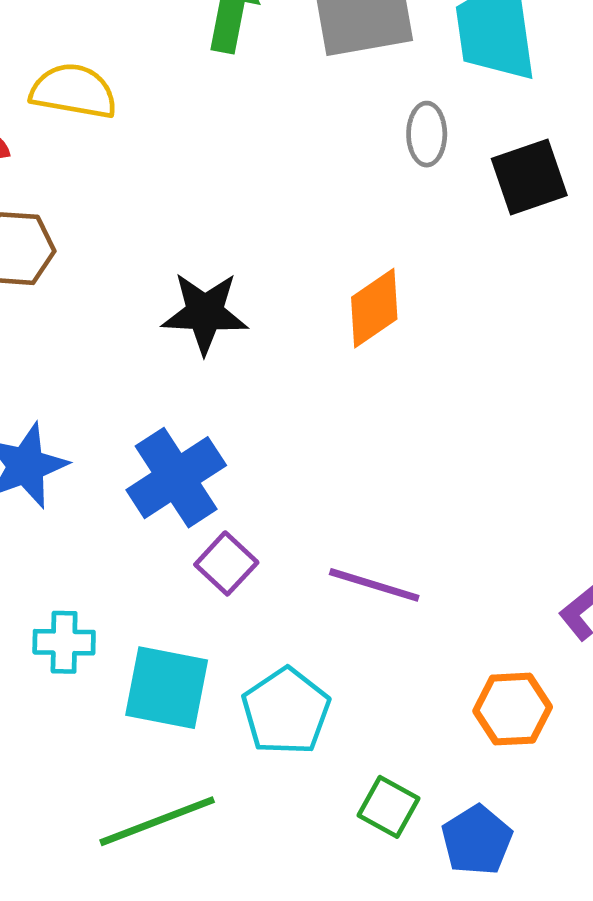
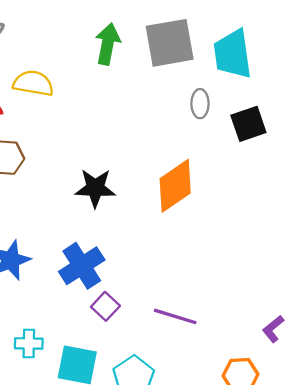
orange diamond: (374, 308) -> (175, 186), size x1.4

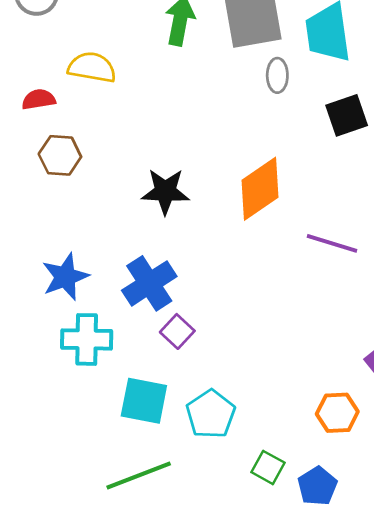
gray ellipse: (200, 104) -> (277, 75), moved
purple line: (175, 316) -> (332, 243), moved
cyan cross: (29, 343) -> (87, 339), moved, size x1.5

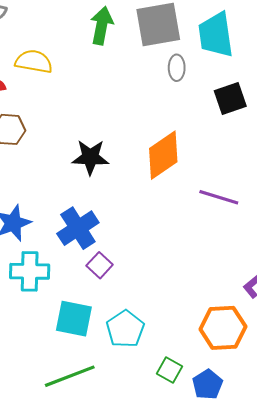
orange hexagon: (337, 413) -> (223, 328), size x1.4

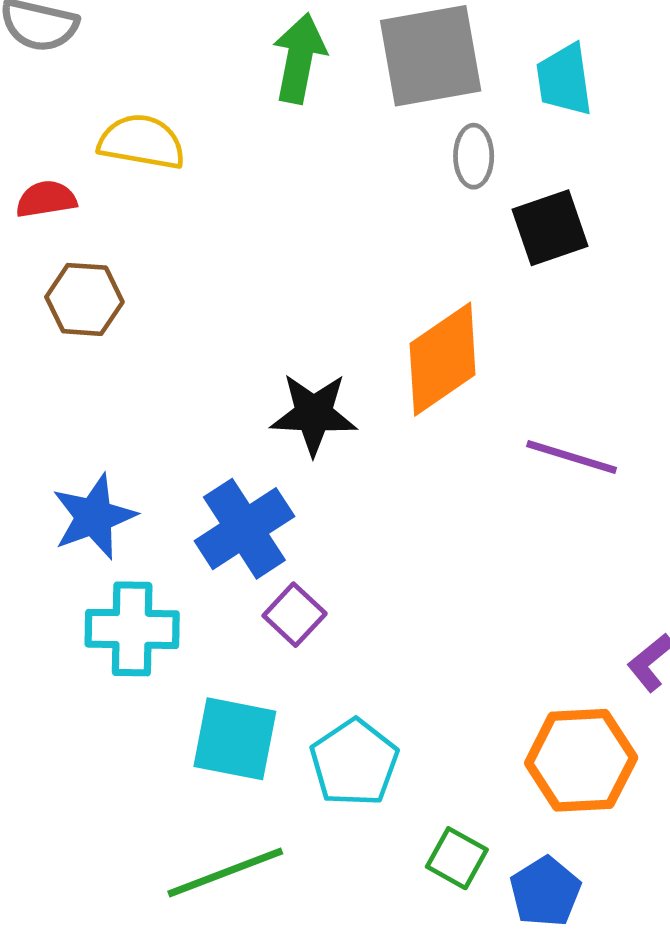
cyan trapezoid: (216, 35) -> (564, 80), size x0.7
black square: (230, 99) -> (550, 228), moved
black star: (90, 157) -> (314, 414), moved

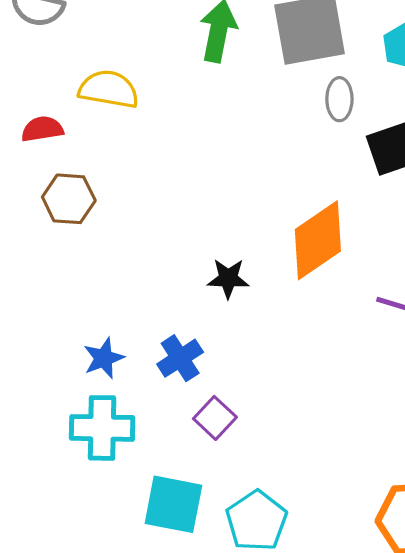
black star: (314, 414) -> (228, 278), size x0.7
blue star: (94, 517) -> (104, 358), moved, size x0.7
blue cross: (244, 529) -> (180, 358), size x0.7

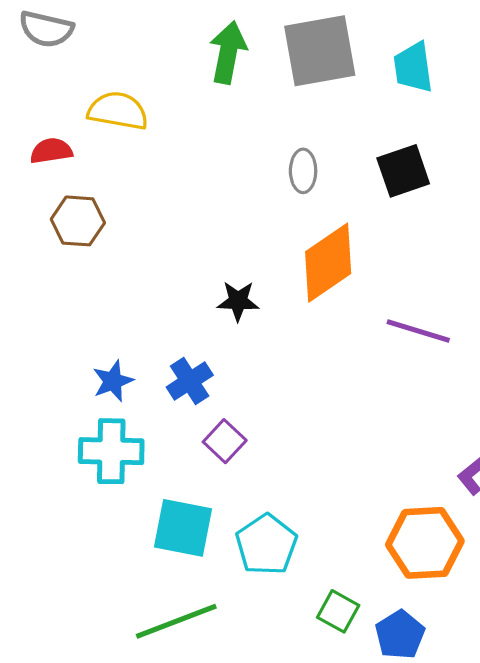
gray ellipse: (339, 99) -> (303, 171), moved

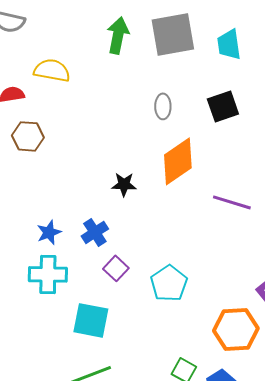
cyan pentagon: (266, 545) -> (169, 283), moved

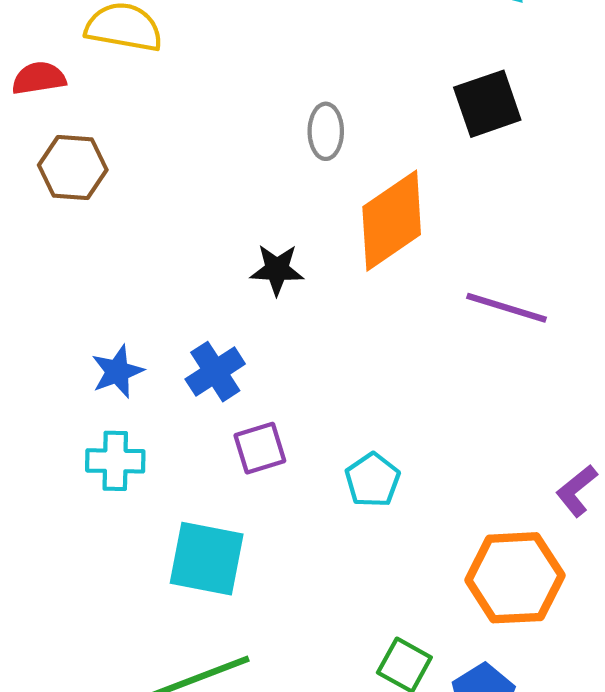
gray ellipse: (163, 106) -> (326, 131), moved
purple square: (116, 268) -> (260, 448), turned 30
cyan cross: (48, 274) -> (115, 461), size x0.7
cyan pentagon: (169, 283) -> (373, 480), size x0.7

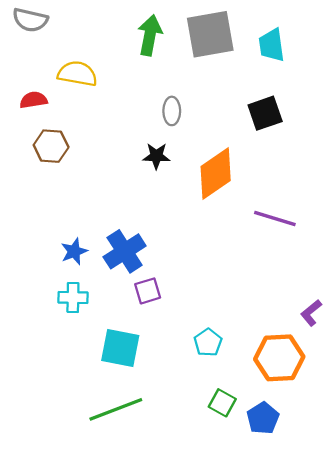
gray ellipse: (326, 131) -> (172, 111), moved
black star: (277, 270) -> (156, 156), moved
blue cross: (215, 372) -> (125, 251), size x1.4
cyan pentagon: (373, 480) -> (208, 342), moved

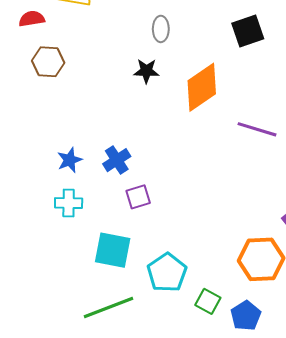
blue cross: (125, 251) -> (117, 160), size x0.7
cyan pentagon: (208, 342) -> (167, 273), moved, size x1.5

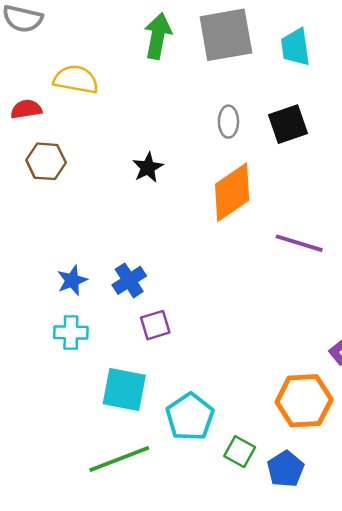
gray ellipse: (161, 29) -> (228, 122), moved
black star: (146, 71) -> (148, 168), moved, turned -30

